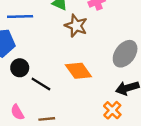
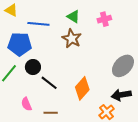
brown star: (76, 26) -> (72, 39), moved
orange diamond: (78, 71) -> (82, 88), moved, turned 70

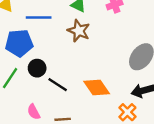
orange diamond: (82, 88) -> (97, 87), turned -70

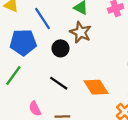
blue line: (39, 18) -> (43, 18), turned 55
black circle: (37, 68) -> (60, 48), moved

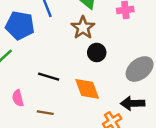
black circle: (60, 48) -> (97, 52), moved
black line: (59, 83) -> (49, 77), turned -30

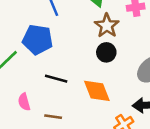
blue pentagon: (20, 26) -> (38, 40), moved
brown star: (83, 28) -> (107, 26), moved

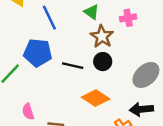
black line: (56, 79) -> (73, 66), moved
orange diamond: (97, 91) -> (96, 98), turned -32

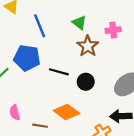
black circle: (103, 62) -> (86, 82), moved
orange diamond: (96, 98) -> (66, 112), moved

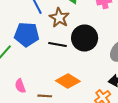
brown star: (88, 46) -> (59, 18), moved
black circle: (86, 82) -> (85, 38), moved, size x1.6

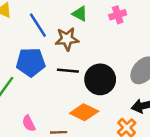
brown star: (59, 18) -> (67, 39), turned -30
black circle: (85, 38) -> (100, 79), moved

